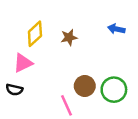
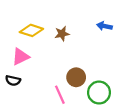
yellow diamond: (35, 34) -> (31, 30), turned 60
green circle: (114, 90) -> (99, 93), moved

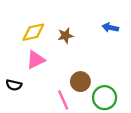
yellow diamond: (31, 30) -> (33, 32), turned -30
pink triangle: (21, 57) -> (36, 60), moved

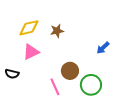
blue arrow: (110, 28) -> (103, 48), moved, turned -56

